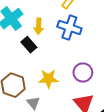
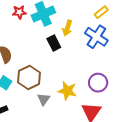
yellow star: (49, 79) -> (67, 91), moved

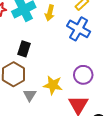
yellow arrow: (67, 28) -> (50, 13), moved
black rectangle: (54, 43) -> (24, 49), moved, turned 49

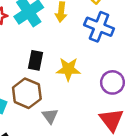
yellow star: (53, 85) -> (68, 69), moved

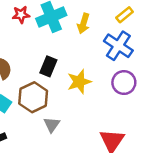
yellow star: (68, 69) -> (79, 82), turned -30
purple circle: (112, 82) -> (124, 83), moved

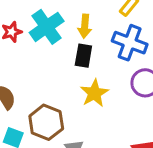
black rectangle: (48, 66) -> (83, 56), moved

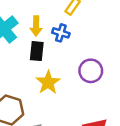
blue cross: (130, 43) -> (61, 33), moved, size x0.6

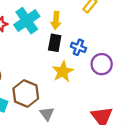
blue cross: (61, 33) -> (78, 47), moved

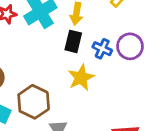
purple circle: (102, 64) -> (130, 46), moved

